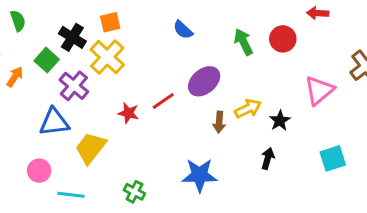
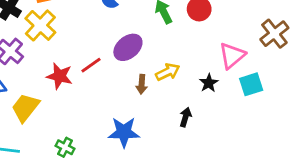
red star: (128, 113) -> (60, 76), size x1.4
black star: (280, 121) -> (209, 83), moved
cyan square: (333, 158) -> (251, 84), moved

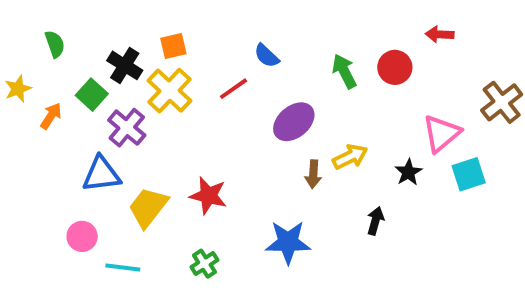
red line: (91, 65) -> (234, 89), moved
red star: (60, 76) -> (208, 196), moved
green cross: (65, 147) -> (204, 264), turned 30

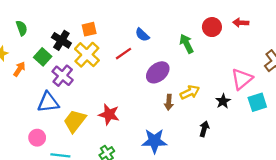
red circle: (395, 67) -> (212, 27), moved

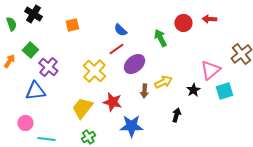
black cross: (61, 40) -> (33, 14), moved
red line: (123, 54) -> (116, 49), moved
yellow cross: (87, 55) -> (94, 71), moved
red star: (109, 114) -> (112, 102), moved
yellow trapezoid: (75, 121) -> (82, 108), moved

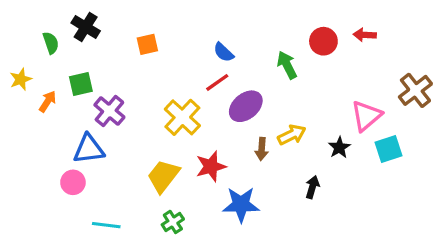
green square: (30, 50) -> (81, 84), turned 35
red star: (112, 102) -> (211, 166), turned -30
pink circle: (25, 123) -> (73, 182), moved

